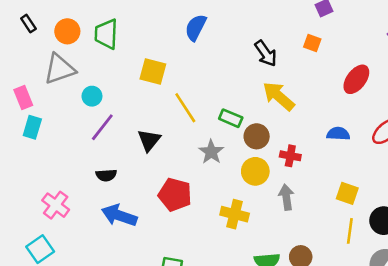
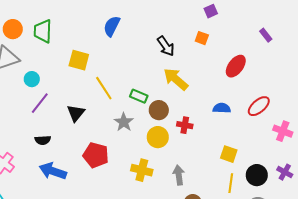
gray arrow: (286, 197) -> (179, 175), moved

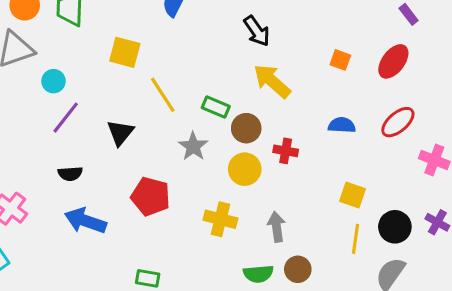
orange square: (202, 38) -> (340, 60), moved
red ellipse: (236, 66) -> (393, 61), moved

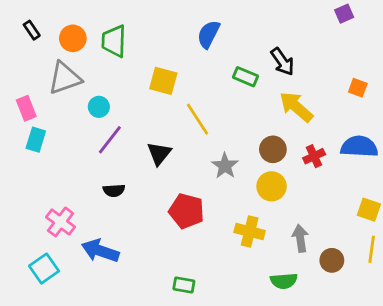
green rectangle: (216, 107) -> (245, 77), moved
blue semicircle: (342, 125) -> (359, 147), size x1.5
red cross: (286, 151) -> (314, 156), moved, turned -35
blue arrow: (85, 221) -> (100, 251), moved
brown circle: (298, 269) -> (332, 260), moved

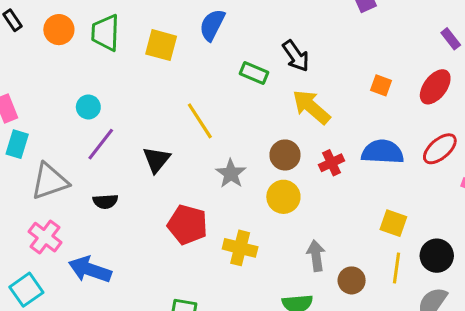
gray triangle: (65, 78) -> (50, 181), moved
yellow square: (163, 81) -> (161, 45), moved
yellow cross: (250, 232) -> (240, 248), moved

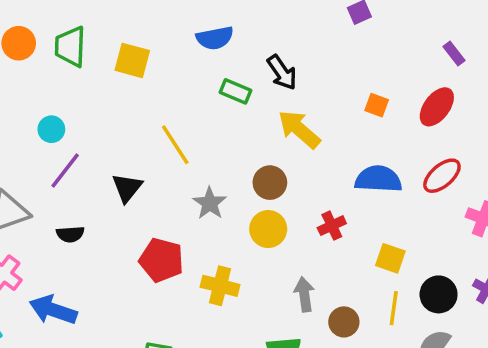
blue semicircle: (212, 25) -> (215, 38), moved, turned -128
red cross: (331, 163) -> (332, 226), moved

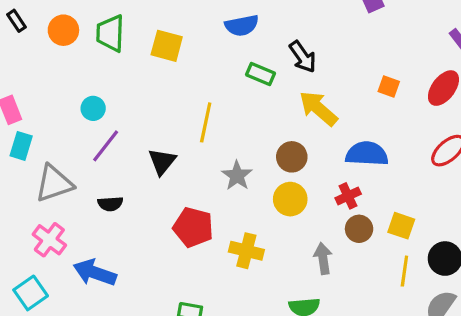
yellow line: (175, 145) -> (206, 122), turned 45
blue semicircle: (378, 179) -> (367, 154), moved
brown circle: (344, 322) -> (359, 229), moved

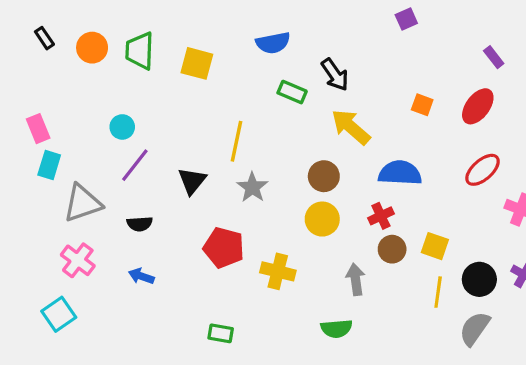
gray star: (237, 176) -> (252, 187), moved
blue arrow: (95, 273) -> (141, 276), moved, size x0.6

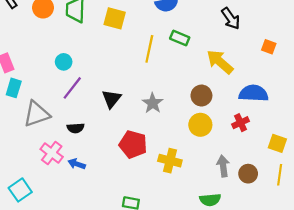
black arrow: (335, 75) -> (231, 18), moved
yellow line: (237, 141) -> (149, 49), moved
brown circle: (392, 249) -> (248, 174), moved
pink cross: (78, 260) -> (52, 153), moved

